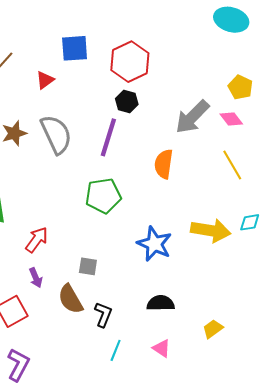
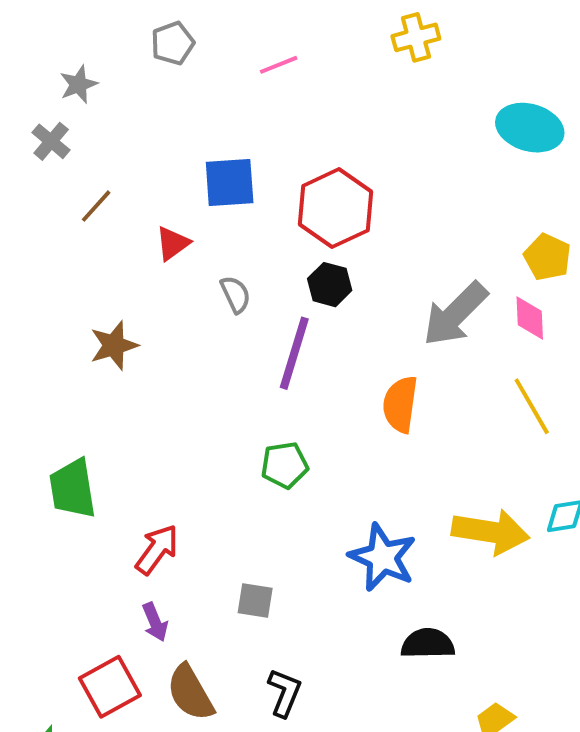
pink diamond: (231, 119) -> (530, 318), turned 35
gray semicircle: (56, 134) -> (235, 294), moved, size x0.5
green pentagon: (103, 196) -> (285, 465), size x0.7
brown semicircle: (70, 299) -> (190, 693), moved
black semicircle: (161, 303) -> (428, 644), moved

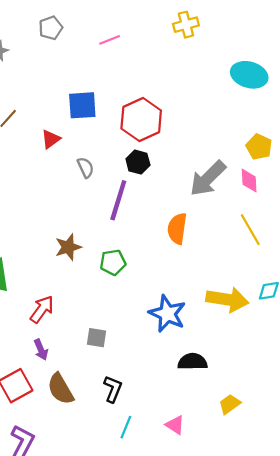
brown star: (114, 345) -> (68, 247), moved

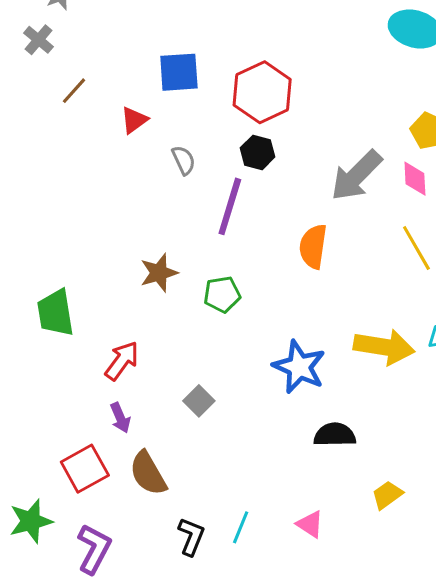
gray square: (96, 338) -> (199, 401), turned 36
black L-shape: (113, 389) -> (191, 537), moved

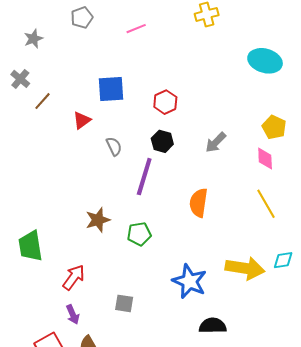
gray cross: (38, 40) -> (20, 79), moved
red hexagon: (262, 92) -> (165, 102), size x0.6
gray arrow: (356, 176) -> (216, 142), moved, size x0.6
gray square: (199, 401) -> (124, 303), turned -36

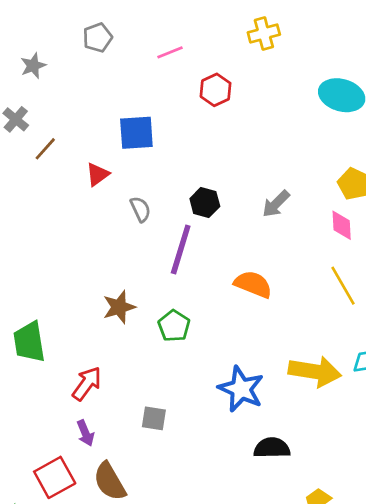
red hexagon: (165, 102) -> (216, 90), moved
orange semicircle: (199, 203) -> (253, 284), turned 104
green pentagon: (139, 234) -> (174, 326), turned -30

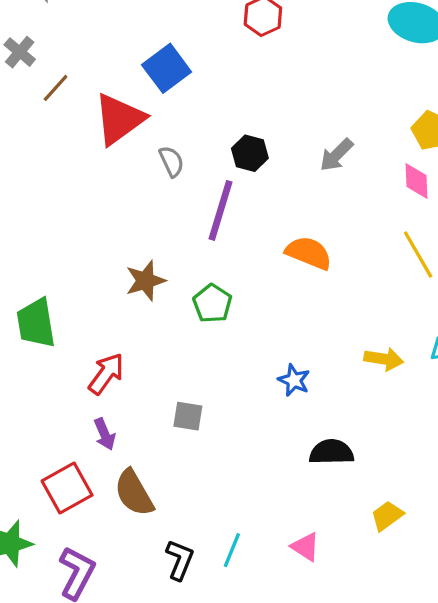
blue square: (136, 133) -> (167, 68), turned -33
red triangle: (98, 174) -> (119, 119), size x1.8
yellow arrow: (315, 371) -> (384, 359), size x0.6
blue star: (241, 389) -> (294, 380), size x0.6

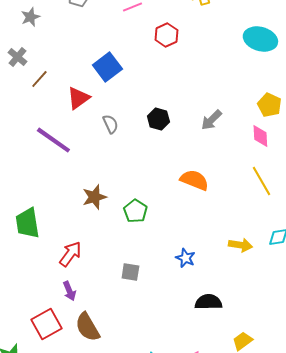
red triangle: (119, 119) -> (78, 98), size x0.7
purple line: (221, 210) -> (53, 140), moved, turned -72
gray square: (188, 416) -> (130, 272), moved

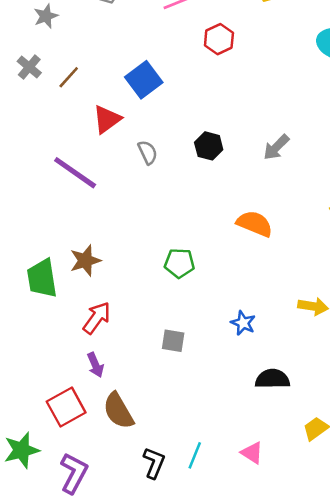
brown line: (39, 79) -> (69, 77), moved
brown star: (94, 197) -> (85, 261), moved
green pentagon: (135, 211) -> (179, 263), turned -30

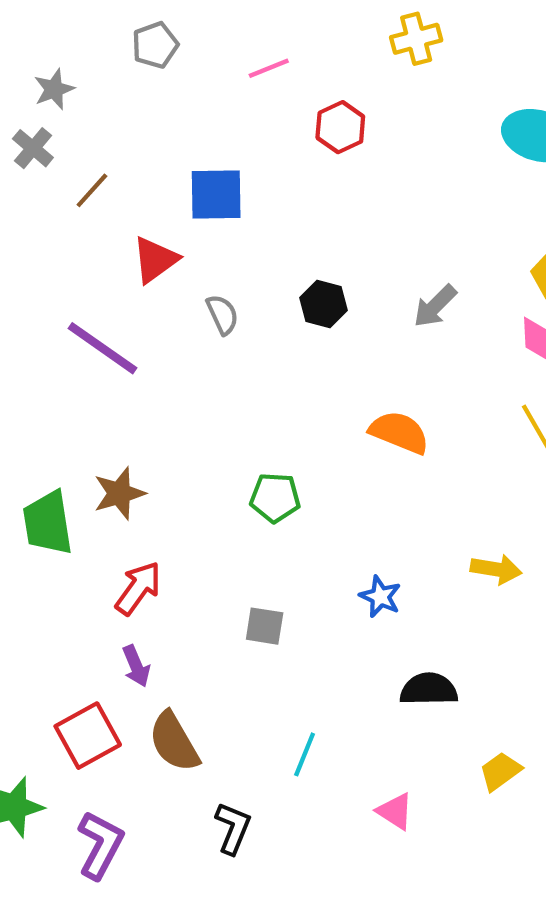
gray cross: (29, 67) -> (33, 148), moved
blue square: (144, 80) -> (216, 195), turned 36
cyan line: (195, 455) -> (305, 754), moved

